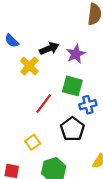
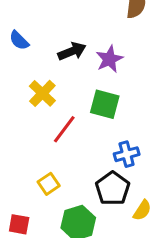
yellow cross: (29, 66) -> (42, 93), moved
blue cross: (88, 105) -> (127, 154), moved
black pentagon: (72, 129) -> (113, 188), moved

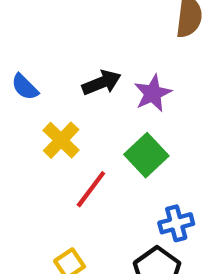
blue semicircle: (19, 40) -> (25, 87), moved
green square: (105, 104) -> (146, 155), turned 32

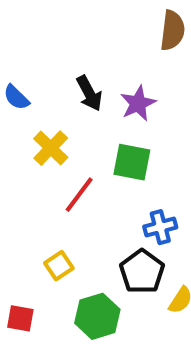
black arrow: (102, 83) -> (89, 93), turned 84
green square: (146, 155) -> (132, 162), turned -36

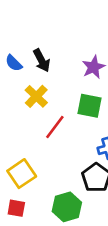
black arrow: (89, 93) -> (42, 60), moved
yellow square: (59, 266) -> (22, 174), moved, size x1.5

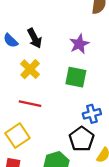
red line: (55, 127) -> (30, 104), moved, turned 65

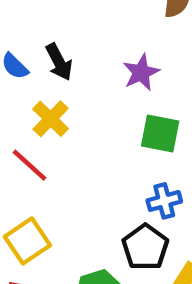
green square: (76, 77) -> (160, 134), moved
red line: (30, 104) -> (30, 165), moved, turned 30

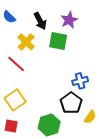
black arrow: (59, 62) -> (40, 21), moved
green square: (160, 134) -> (58, 41), moved

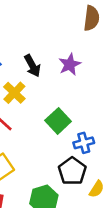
green square: (58, 41) -> (58, 121), moved, turned 36

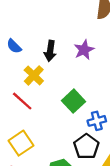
black arrow: (32, 66) -> (50, 51), turned 36

